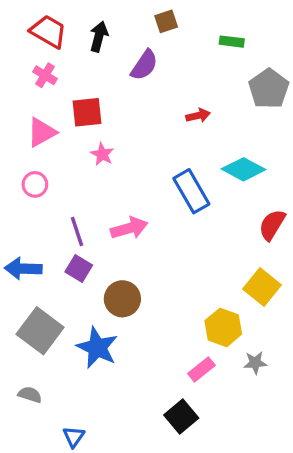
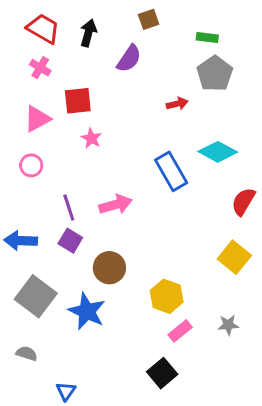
gray pentagon: (269, 89) -> (215, 74), moved
yellow hexagon: (223, 327) -> (167, 296), moved

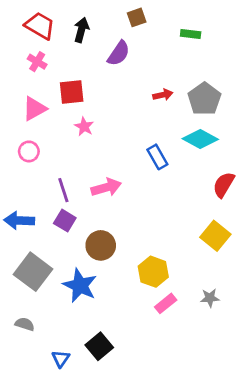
gray pentagon: (215, 74) -> (204, 99), moved
blue rectangle: (171, 171) -> (157, 157), size x0.7
black square: (162, 373) -> (99, 346), moved

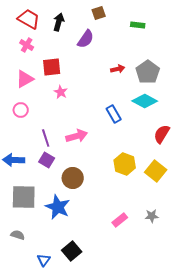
gray square: (33, 272) -> (24, 197), turned -36
yellow hexagon: (153, 272) -> (125, 164), moved

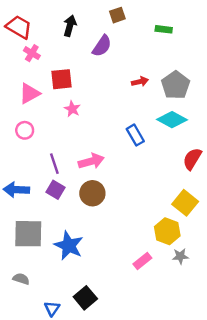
red trapezoid: (29, 19) -> (19, 27), moved
yellow hexagon: (125, 164) -> (167, 231), moved
brown circle: (73, 178) -> (92, 193), moved

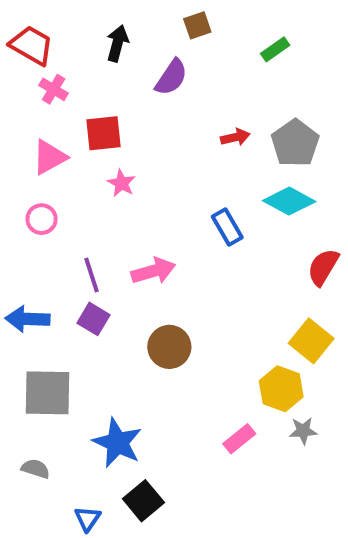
green rectangle: (164, 29) -> (275, 49), turned -42
brown circle: (92, 193) -> (169, 347), moved
blue star: (69, 246) -> (117, 443), moved

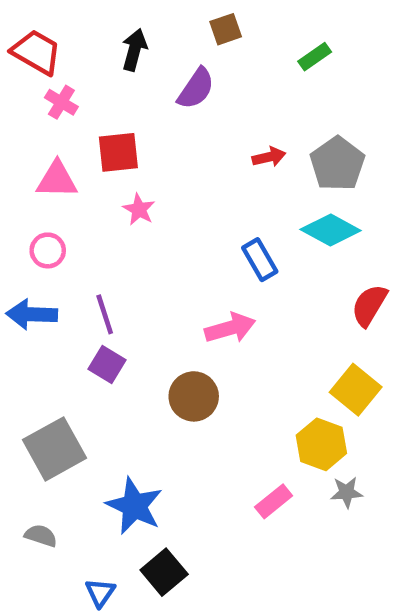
pink triangle: (50, 157) -> (57, 180), turned 30
pink arrow: (153, 271) -> (230, 328), moved
blue arrow: (28, 319) -> (32, 314), moved
gray square: (48, 393) -> (55, 449), turned -30

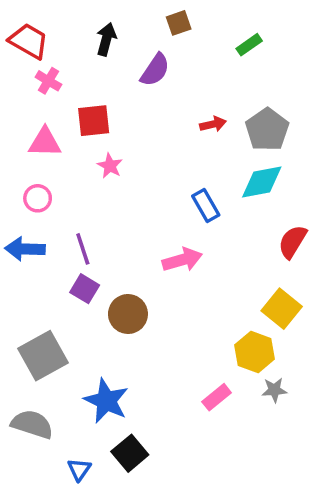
cyan diamond: (331, 230) -> (262, 182), turned -39
brown circle: (194, 396) -> (128, 314), moved
gray semicircle: (41, 536) -> (32, 424), size x1.6

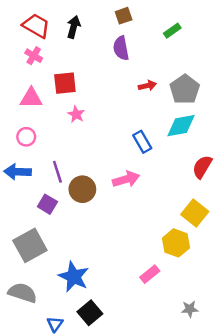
red trapezoid: (29, 41) -> (36, 26), moved
purple semicircle: (155, 70) -> (121, 48), moved, turned 135
purple square: (85, 289) -> (47, 204), moved
brown circle: (128, 314) -> (82, 189), moved
gray star: (274, 390) -> (190, 309), moved

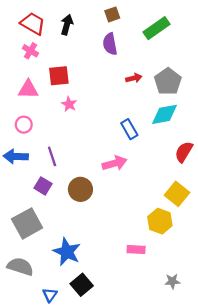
green rectangle: (172, 31) -> (157, 28), size x1.6
brown circle: (82, 189) -> (80, 189), moved
pink rectangle: (150, 274) -> (136, 250), turned 42

